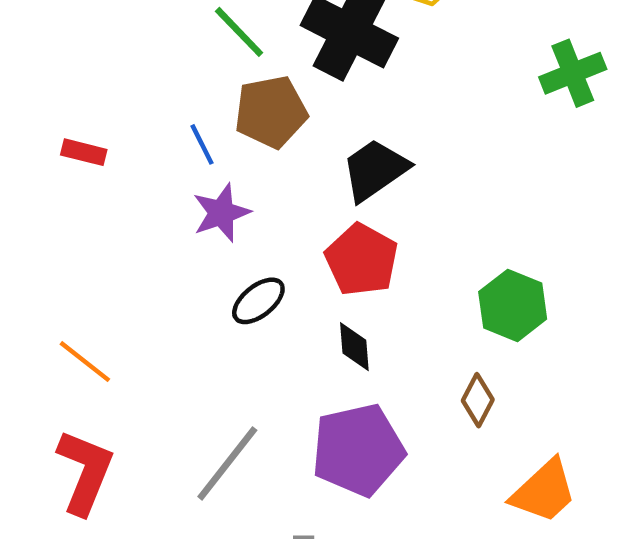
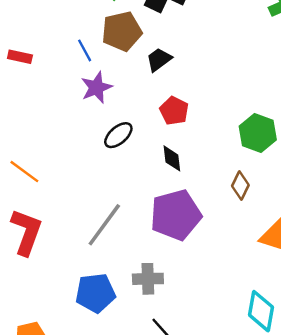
black trapezoid: (375, 170) -> (159, 60), moved, size x0.7
red pentagon: (362, 260) -> (174, 111), size x0.7

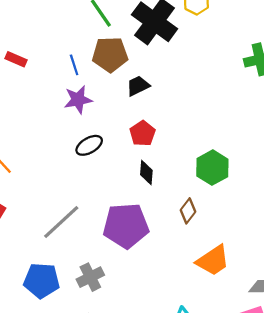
black diamond: (172, 158) -> (146, 172), moved
gray cross: (148, 279) -> (90, 277), turned -36

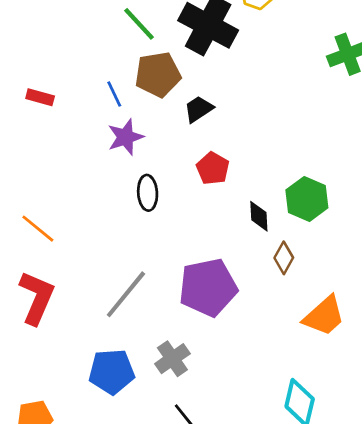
black ellipse: (89, 145) -> (148, 193), turned -56
black diamond: (146, 172) -> (259, 216), moved

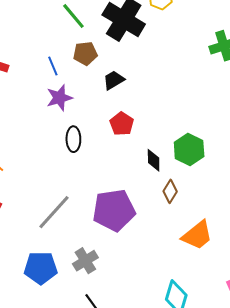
brown pentagon: (158, 74) -> (85, 53), size x0.7

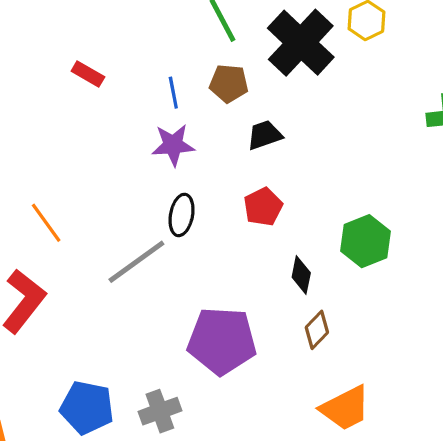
green hexagon: (189, 149) -> (365, 241), moved
gray line: (54, 212) -> (136, 262), moved

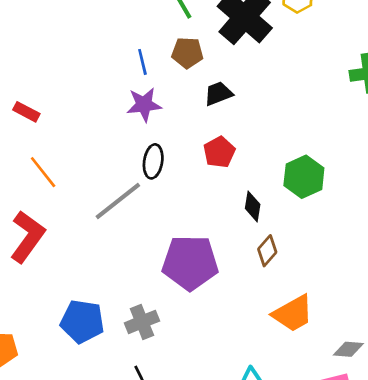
red rectangle: (88, 74) -> (26, 112), moved

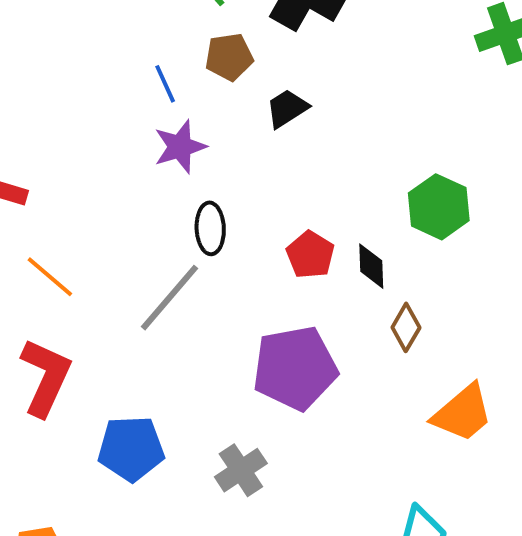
red pentagon: (219, 152) -> (310, 255), moved
blue pentagon: (82, 321) -> (131, 449), moved

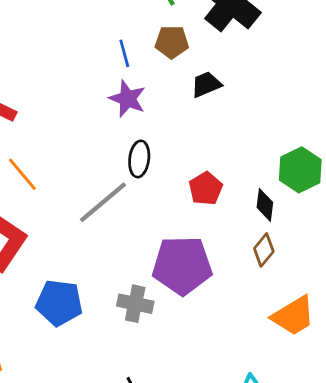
purple star: (180, 147) -> (127, 99), turned 30
black diamond: (371, 266) -> (265, 205), moved
gray cross: (241, 470) -> (135, 304), moved, turned 36

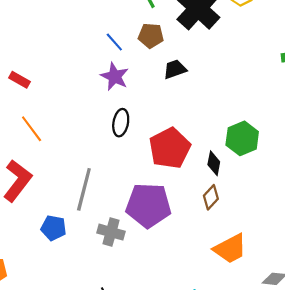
blue line: (124, 53) -> (114, 42), turned -30
red pentagon: (206, 189) -> (170, 148), size x1.6
gray line: (103, 202) -> (84, 189), moved, turned -39
blue pentagon: (59, 303) -> (53, 228), size x0.7

